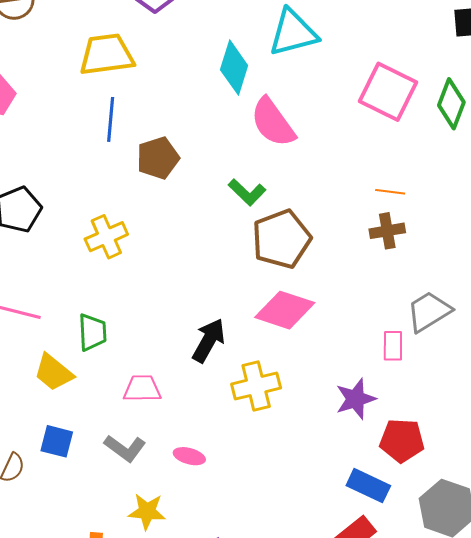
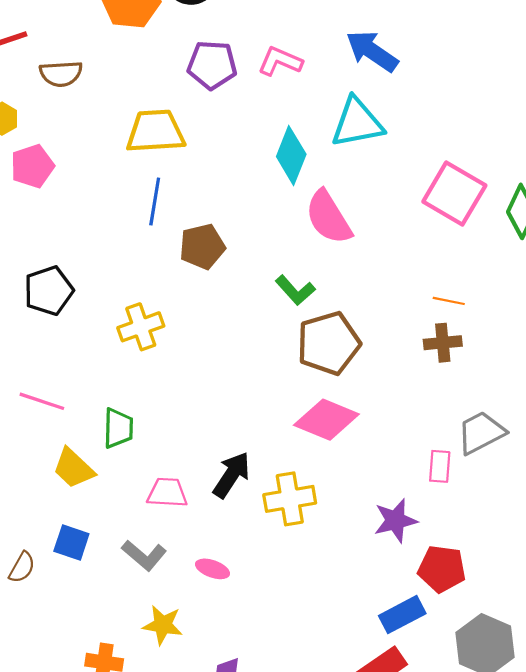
black arrow: (209, 340) -> (232, 475), moved
blue rectangle: (368, 486) -> (402, 615), turned -57

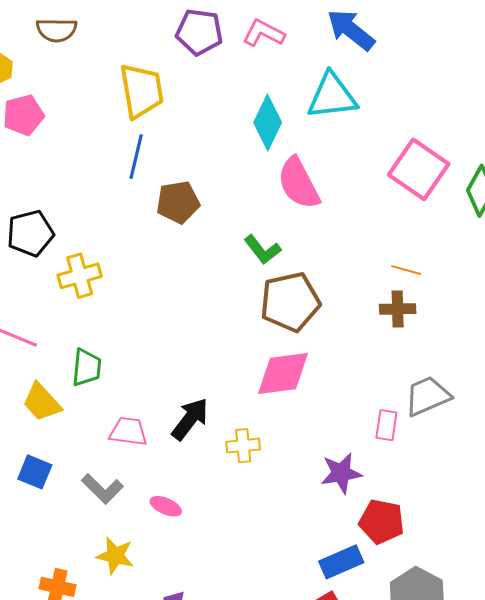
yellow trapezoid: (155, 131) -> (142, 91), turned 80
yellow cross: (141, 327) -> (80, 276), moved
pink diamond: (326, 420) -> (283, 374), turned -34
yellow cross: (290, 499) -> (243, 446), size x0.7

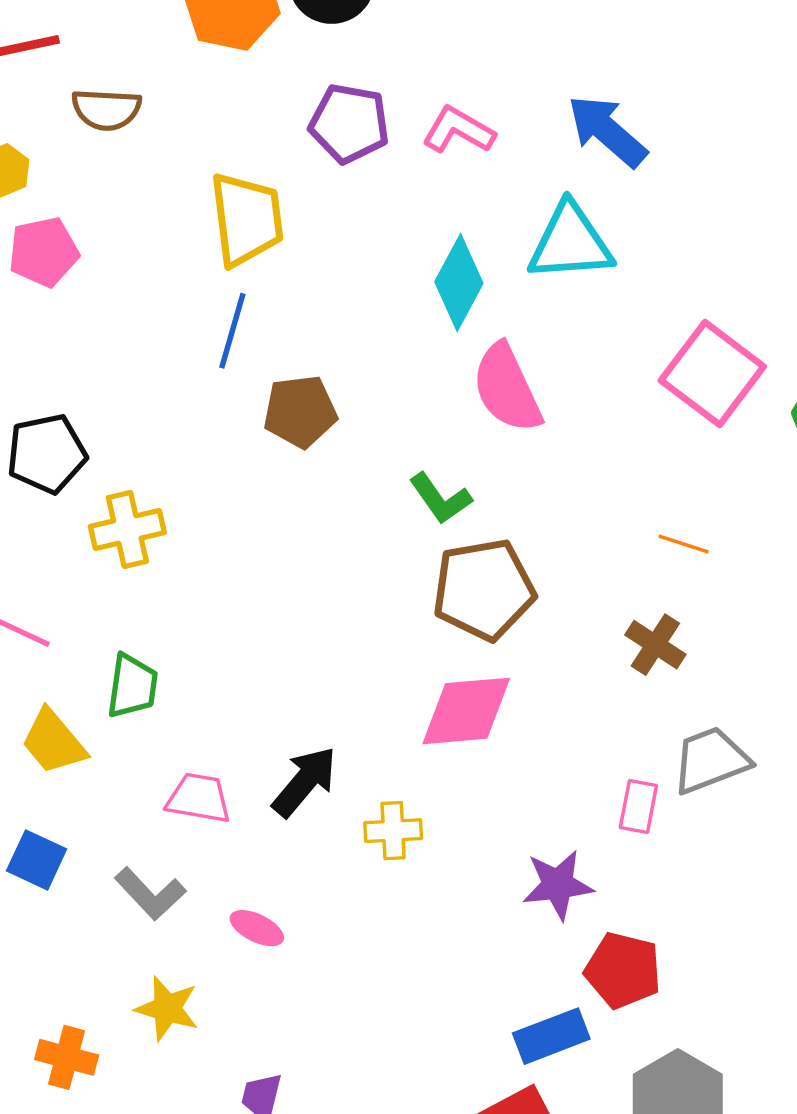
brown cross: (398, 309) -> (655, 645), moved, turned 32

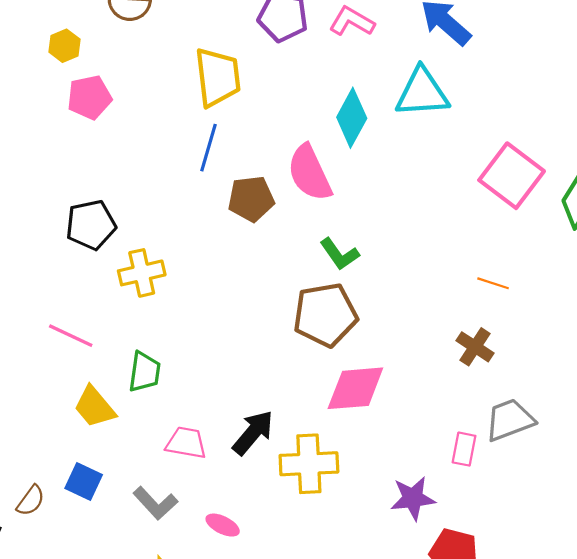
pink semicircle: (507, 388) -> (310, 173), moved
brown pentagon: (484, 589) -> (325, 315), moved
yellow cross: (393, 831) -> (309, 464), size x1.6

